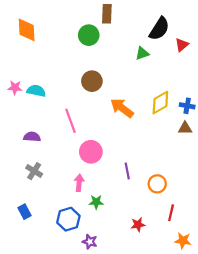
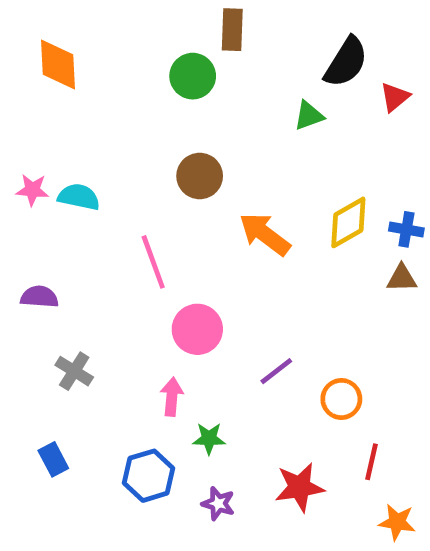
purple semicircle: (32, 137) -> (39, 297), moved
purple line: (127, 171) -> (276, 371), turned 63
red star: (138, 225) -> (300, 487), size x1.5
purple star: (90, 242) -> (218, 504), moved

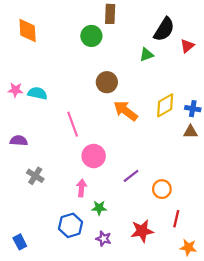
brown circle: (200, 176) -> (107, 82), moved
blue rectangle: (53, 459) -> (20, 242), moved

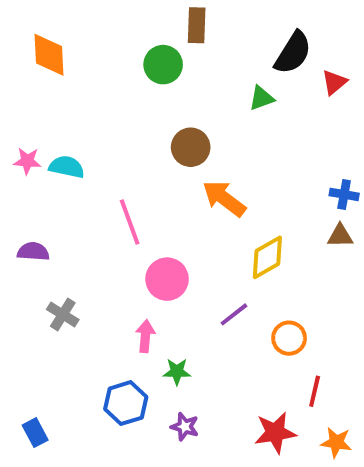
yellow diamond: (165, 105) -> (267, 257), moved
red star: (142, 231) -> (275, 433), moved

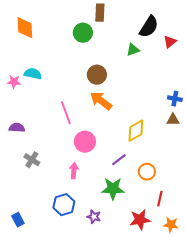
cyan semicircle: (67, 167) -> (33, 74), moved
orange arrow: (224, 198) -> (101, 101), moved
green star: (177, 372) -> (113, 189), moved, size x1.6

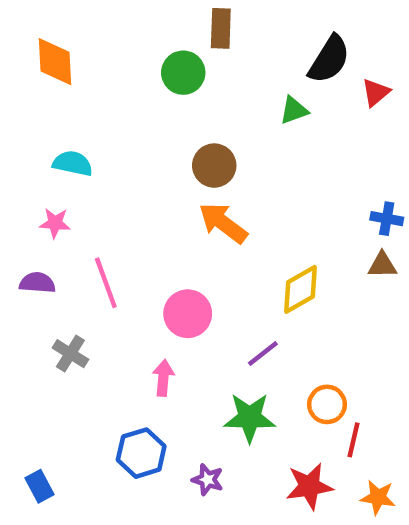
pink star: (14, 82) -> (55, 223), moved
pink line: (66, 113) -> (106, 283), moved
orange circle: (147, 172) -> (327, 404), moved

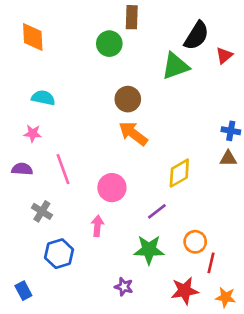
green triangle: (294, 110) -> (175, 66), size x1.6
blue hexagon: (141, 453) -> (59, 254), moved

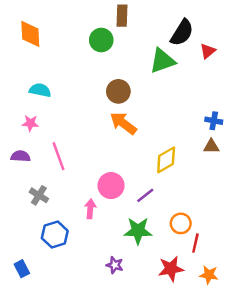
pink circle: (112, 188) -> (111, 186), moved

